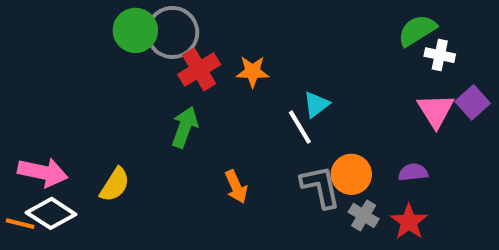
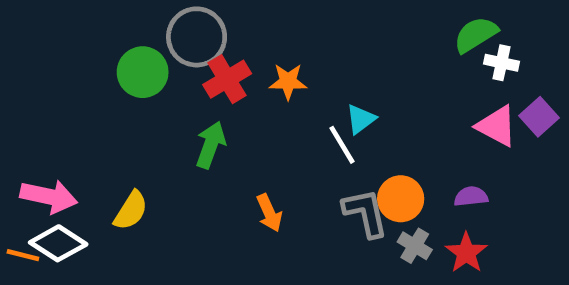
green circle: (135, 30) -> (143, 72), moved
pink triangle: (436, 111) -> (497, 126), turned -30

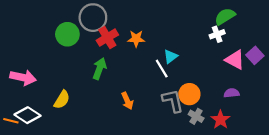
white cross: (501, 63) -> (217, 34), moved, turned -32
pink arrow: (49, 196) -> (23, 77), moved
purple semicircle: (471, 196) -> (232, 93), moved

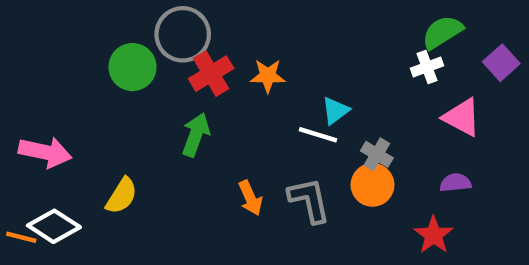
purple square: (255, 55) -> (501, 63), moved
white line: (162, 69) -> (318, 135), turned -42
gray L-shape: (173, 101) -> (309, 200), moved
gray cross: (196, 116) -> (377, 154), moved

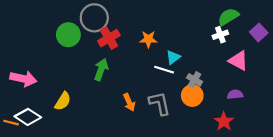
orange star: (268, 76) -> (148, 39), moved

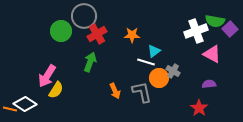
green semicircle: (228, 17) -> (215, 21), moved, turned -138
white cross: (220, 35) -> (196, 31), size x1.6
pink arrow: (23, 79) -> (47, 76), moved, turned 110
orange circle: (192, 96) -> (159, 78), moved

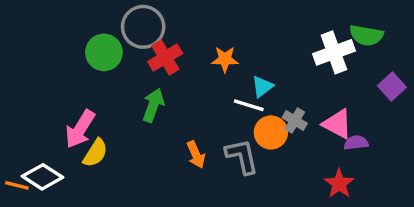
purple square: (230, 29) -> (392, 86), moved
pink triangle: (212, 54) -> (337, 124), moved

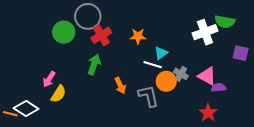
purple square: (392, 86) -> (241, 53), turned -35
pink arrow: (80, 129) -> (49, 79), size x0.7
orange arrow: (196, 155) -> (120, 85), moved

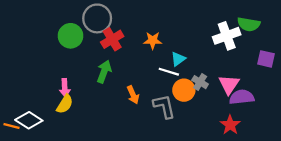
pink triangle: (207, 76) -> (229, 84), turned 36
pink arrow: (49, 79) -> (65, 88), moved, turned -35
purple semicircle: (219, 88) -> (242, 97), size x1.5

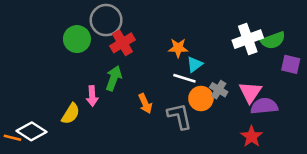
green semicircle: (249, 24) -> (273, 40), moved, turned -30
orange star: (153, 40) -> (178, 48), moved
pink arrow: (65, 88) -> (92, 96), moved

